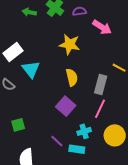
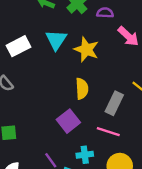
cyan triangle: (31, 69) -> (56, 40), moved
pink line: (100, 109) -> (108, 132), turned 72

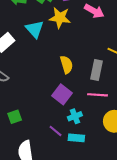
yellow star: (86, 50) -> (60, 18), moved
cyan cross: (85, 155) -> (75, 116), moved

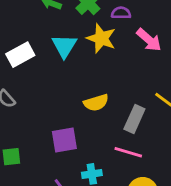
yellow semicircle: (66, 65) -> (96, 103), turned 78
purple square: (62, 94) -> (64, 140), moved, turned 30

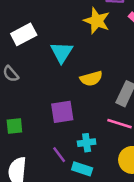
cyan triangle: (64, 46) -> (62, 52), moved

